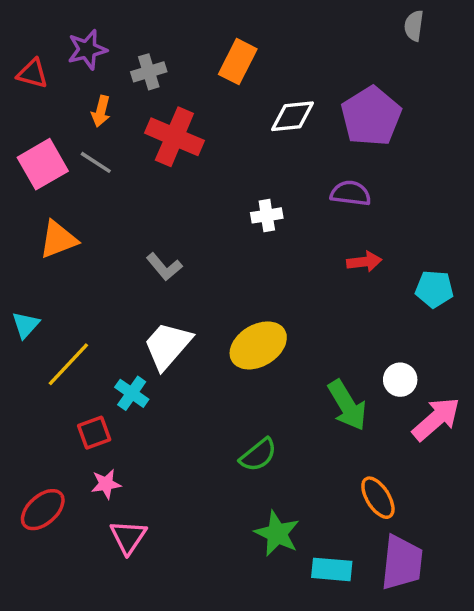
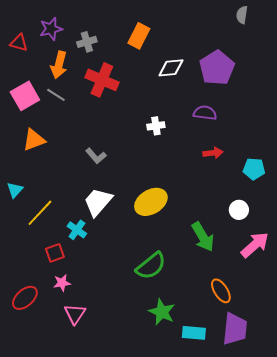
orange arrow: (101, 111) -> (59, 65), size x1.5
white circle: (400, 380) -> (239, 210), moved
green semicircle: (258, 455) -> (151, 266), size x1.4

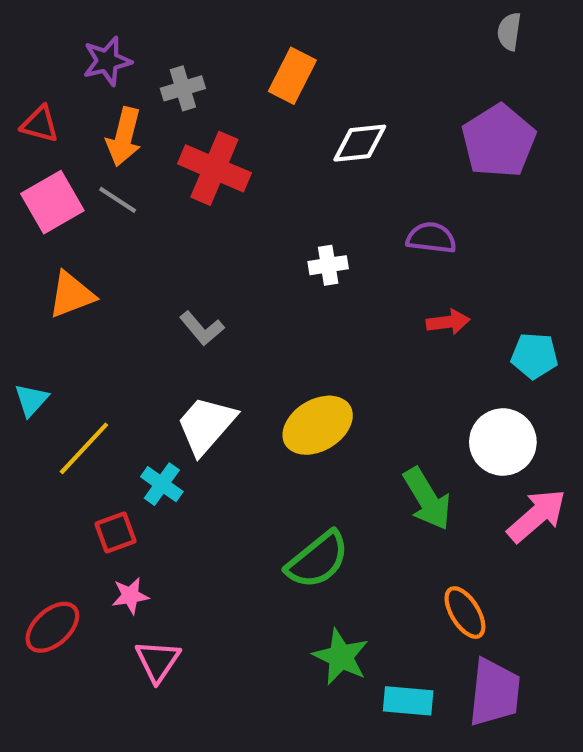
red triangle: (19, 43) -> (40, 124), moved
purple pentagon: (217, 68) -> (499, 141), moved
white circle: (239, 210) -> (503, 442), size x1.6

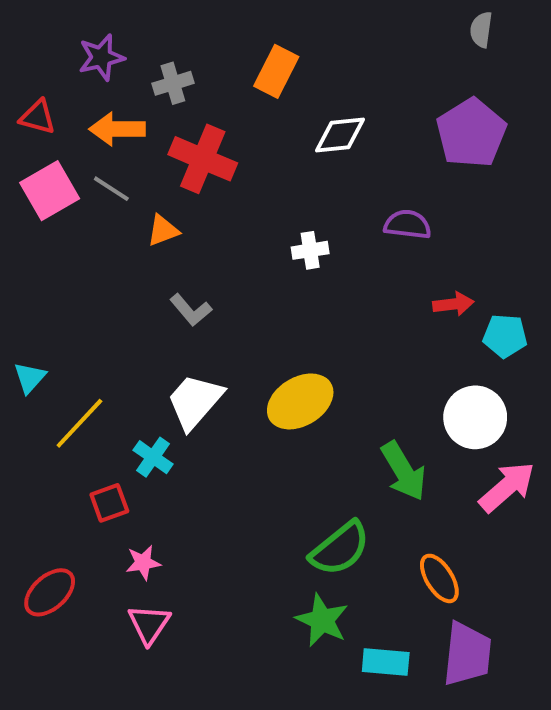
orange arrow: (124, 137) -> (117, 129), turned 76
orange triangle: (71, 295) -> (163, 230), moved, size x0.7
red arrow: (448, 322) -> (453, 304), moved
green semicircle: (318, 560) -> (340, 549), moved
pink star: (130, 596) -> (143, 563), moved

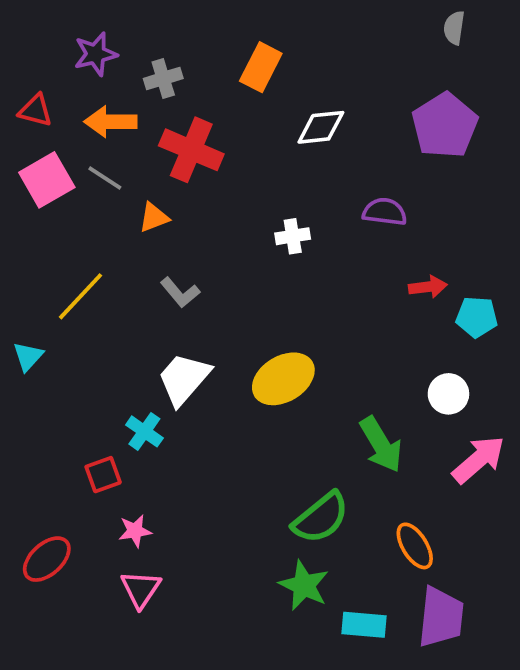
white circle: (475, 417) -> (448, 394), size x0.7
yellow line: (79, 423) -> (81, 296), moved

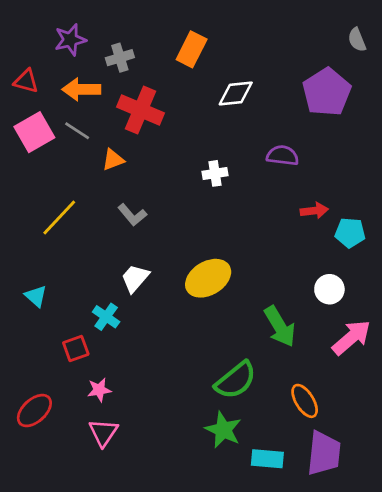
gray semicircle: (454, 28) -> (357, 40), moved, turned -30
cyan triangle: (28, 356) -> (36, 296), moved, turned -30
white trapezoid: (184, 379) -> (135, 278), size x0.7

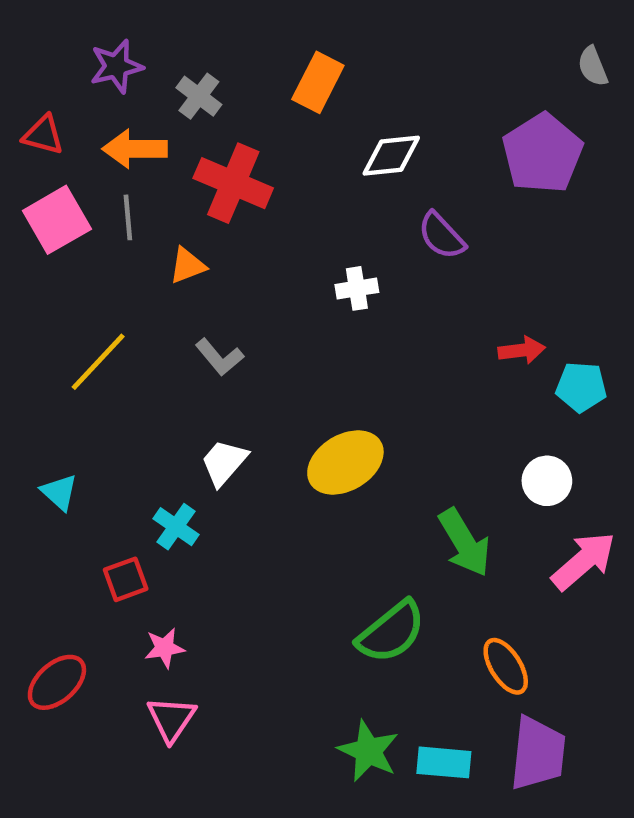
gray cross: (120, 58) -> (199, 96), turned -36
gray line: (77, 131) -> (128, 217), turned 52
purple semicircle: (283, 156) -> (442, 236), moved, turned -140
green star: (223, 430) -> (368, 751), moved

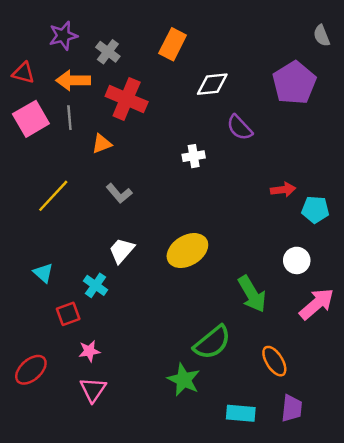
cyan triangle: (59, 492) -> (43, 273), moved
green star: (368, 751) -> (184, 380), moved
purple trapezoid: (538, 753) -> (292, 408), size x0.7

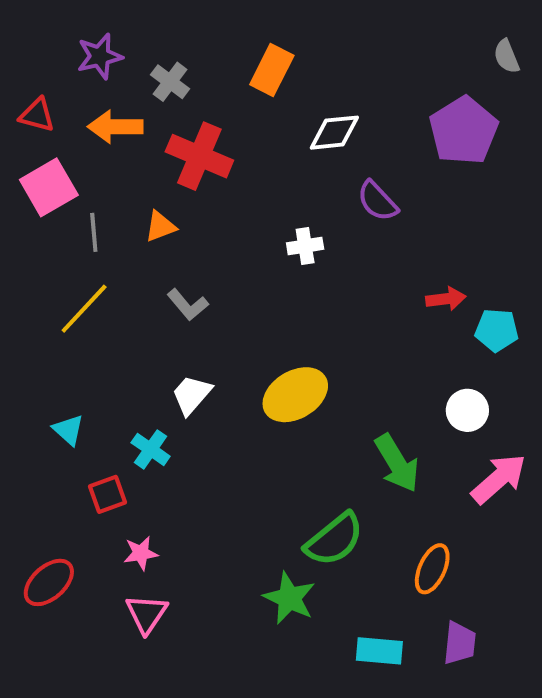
gray line: (69, 118) -> (94, 232), moved
orange ellipse: (274, 361) -> (432, 569), turned 56

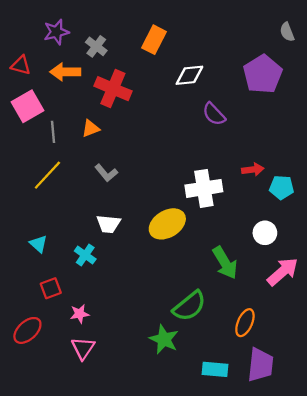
white cross: (305, 246) -> (204, 188), moved, size x1.8
white trapezoid: (192, 395) -> (108, 224), turned -125
red square: (108, 494) -> (51, 288), moved
purple trapezoid: (460, 643) -> (260, 365), size x1.4

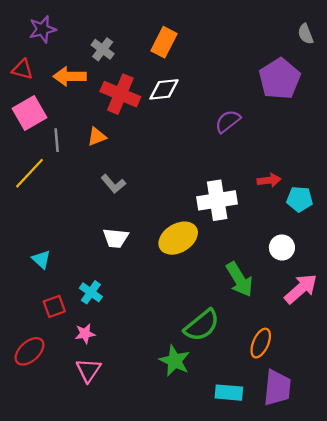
purple star: (56, 32) -> (42, 29), moved
white diamond: (189, 75) -> (164, 89), moved
purple semicircle: (214, 114) -> (228, 121), turned 95
yellow line: (47, 175) -> (29, 173), moved
cyan cross: (85, 255) -> (91, 292), moved

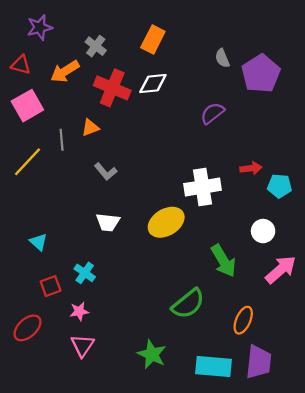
gray semicircle: (306, 34) -> (222, 58), moved
orange arrow: (70, 76) -> (65, 71), turned -32
gray line: (57, 140) -> (62, 140), moved
green star: (175, 361) -> (152, 354), moved
cyan rectangle: (229, 393) -> (213, 366), size x1.4

